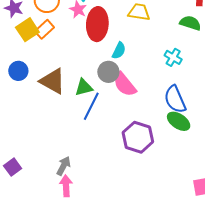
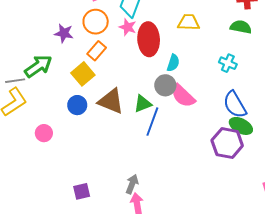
yellow square: (27, 30) -> (83, 74), moved
blue circle: (18, 71) -> (77, 105), moved
purple hexagon: (138, 137) -> (227, 143), moved
purple square: (13, 167) -> (82, 191), turned 30

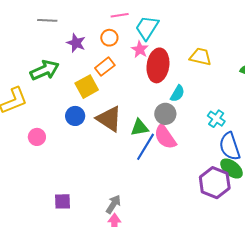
orange circle: (96, 22) -> (109, 38), size x0.7
cyan cross: (228, 63) -> (216, 119), moved
gray line: (15, 81) -> (47, 20), moved
pink semicircle: (183, 96) -> (165, 137), moved

